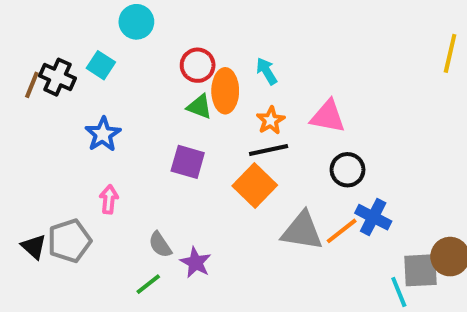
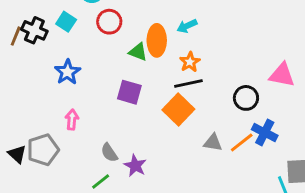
red circle: (198, 65) -> (109, 22), moved
cyan arrow: (267, 71) -> (187, 26), turned -84
pink triangle: (328, 116) -> (282, 75), moved
gray triangle: (302, 231) -> (213, 143), size x0.6

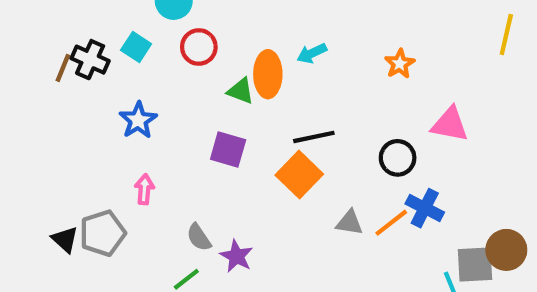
orange star: (190, 62) -> (400, 64), moved

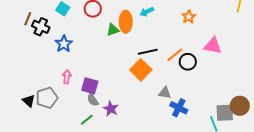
black cross: (90, 60) -> (41, 27), moved
green triangle: (241, 91) -> (113, 30), turned -40
purple square: (228, 149) -> (90, 86), moved
blue cross: (425, 208) -> (179, 108), moved
orange line: (391, 223) -> (175, 55), moved

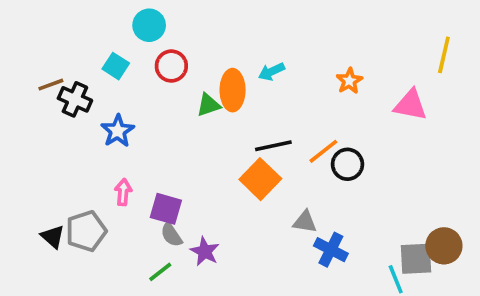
brown line: (28, 19) -> (51, 85), turned 48
pink triangle: (213, 46) -> (411, 105), moved

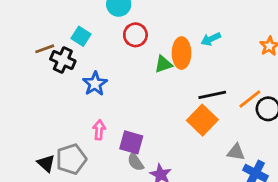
cyan square: (116, 66) -> (81, 36), moved

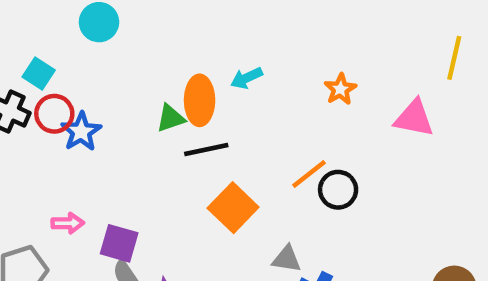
red circle: (135, 35) -> (54, 114), moved
blue star: (95, 84) -> (81, 132), moved
black line: (212, 95) -> (206, 149), moved
pink arrow: (99, 130) -> (68, 223), turned 84

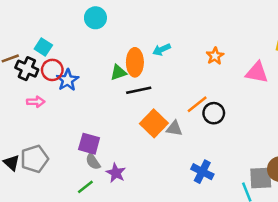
cyan circle: (99, 22) -> (95, 18), moved
pink arrow: (68, 223) -> (36, 102), moved
gray triangle: (287, 259) -> (174, 128), moved

